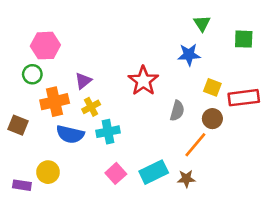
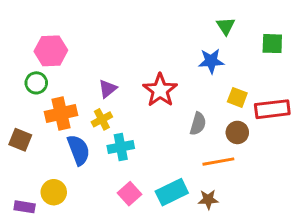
purple triangle: (83, 81) -> (108, 89), moved
blue semicircle: (70, 134) -> (79, 150), turned -124
orange line: (195, 145) -> (218, 162), turned 40

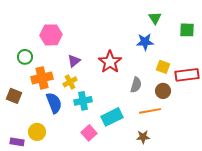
pink hexagon: (51, 51) -> (51, 35), moved
cyan rectangle: (172, 192) -> (112, 117), moved

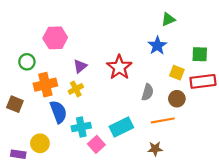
green triangle: (155, 18) -> (168, 19), turned 40
green square: (187, 30) -> (200, 54), moved
blue star: (145, 42) -> (157, 46), turned -30
cyan cross: (83, 101) -> (81, 127), moved

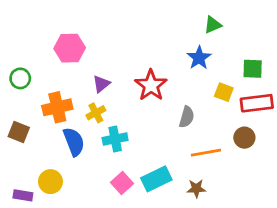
green circle: (27, 62) -> (20, 78), moved
brown circle: (177, 99) -> (244, 138), moved
cyan cross: (81, 127) -> (115, 139), moved
cyan rectangle: (121, 127) -> (156, 179), moved

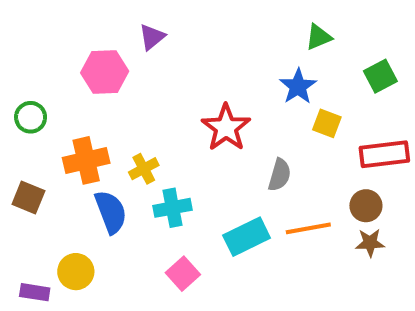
green square: (253, 69) -> (380, 76), moved, turned -30
purple triangle: (101, 84) -> (152, 37), moved
yellow square: (224, 92) -> (327, 123), moved
cyan rectangle: (156, 179) -> (247, 237), moved
brown star: (196, 188) -> (370, 243), moved

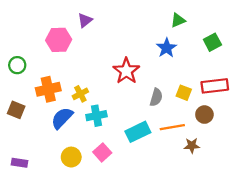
yellow square: (327, 123) -> (184, 93), moved
blue semicircle: (111, 212) -> (62, 118), turned -115
brown star: (370, 243) -> (192, 146), moved
yellow circle: (76, 272) -> (71, 157), moved

